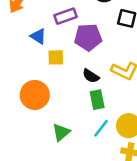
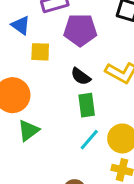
green triangle: (61, 132) -> (28, 130), moved

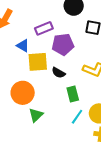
yellow square: (40, 52) -> (38, 62), size x1.5
black semicircle: (81, 76) -> (58, 73), moved

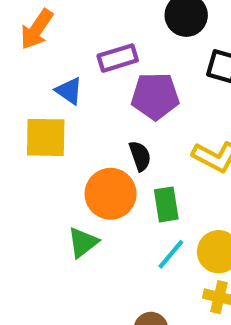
yellow square: (38, 62) -> (46, 137), moved
black semicircle: (58, 73) -> (140, 156), turned -144
orange circle: (23, 93) -> (111, 194), moved

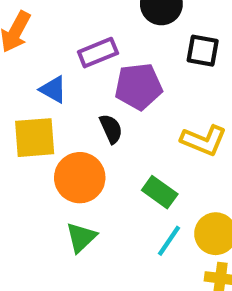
black semicircle: (140, 156) -> (111, 129), moved
orange circle: (111, 194) -> (80, 178), moved
green rectangle: (166, 204) -> (160, 192), turned -40

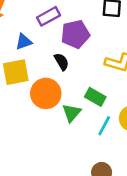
blue triangle: (53, 89) -> (24, 42), turned -42
green triangle: (81, 237) -> (72, 113), moved

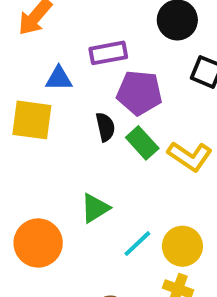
orange circle: (46, 93) -> (38, 243), moved
green rectangle: (95, 97) -> (142, 143), moved

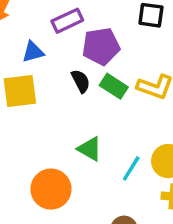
green triangle: (95, 208) -> (90, 149), turned -44

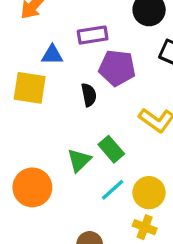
green rectangle: (114, 86) -> (111, 149), moved
green triangle: (90, 149) -> (79, 160), turned 30

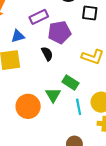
orange circle: (32, 187) -> (28, 106), moved
cyan line: (113, 190) -> (79, 107), turned -42

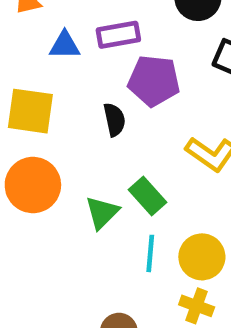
blue triangle: (18, 36) -> (65, 45), moved
orange circle: (28, 106) -> (33, 185), moved

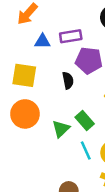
cyan line: (150, 253) -> (86, 150), turned -30

